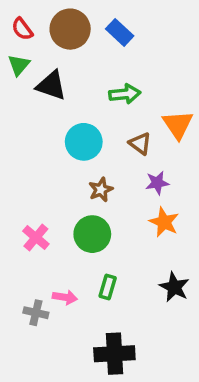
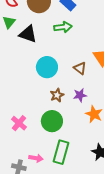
green arrow: (125, 94) -> (63, 27), moved
purple star: (157, 183) -> (80, 95), moved
green rectangle: (108, 287) -> (61, 152), size x1.6

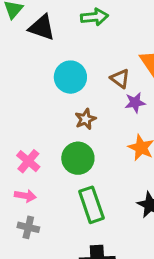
purple star: (80, 95) -> (135, 103), moved
green rectangle: (61, 152) -> (91, 205), turned -35
pink arrow: (36, 158) -> (25, 196), moved

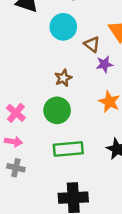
cyan circle: (70, 77) -> (63, 27), moved
green rectangle: (91, 205) -> (68, 149), turned -76

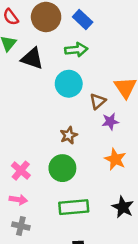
brown triangle: (92, 44) -> (98, 101), turned 42

